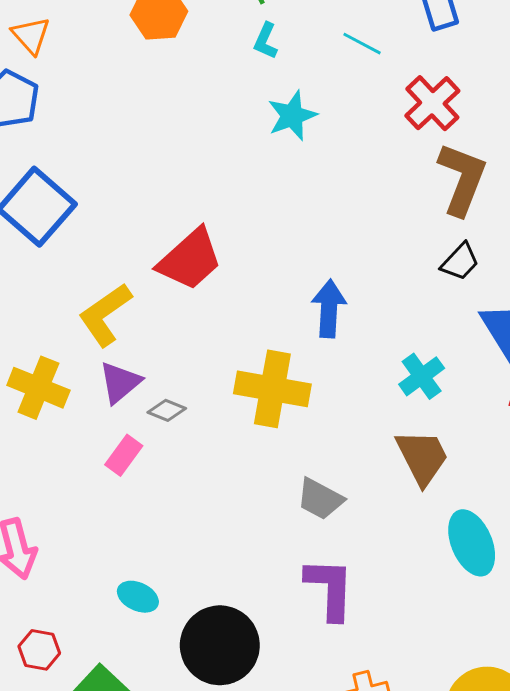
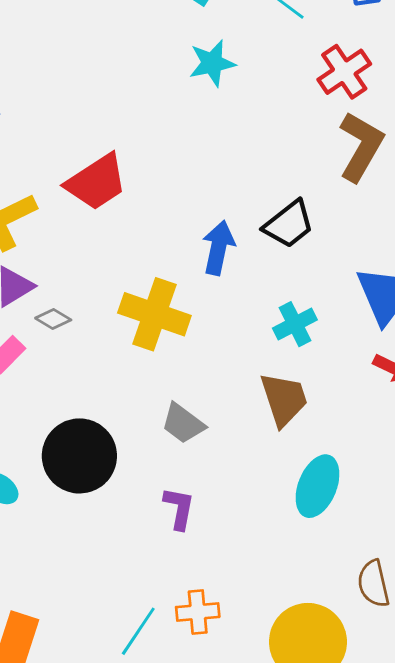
black trapezoid: (460, 262) -> (289, 224), moved, size x1.4
cyan ellipse: (472, 543) -> (317, 486), turned 36
purple L-shape: (330, 589) -> (179, 508), size x0.7
black circle: (220, 645) -> (79, 456), moved

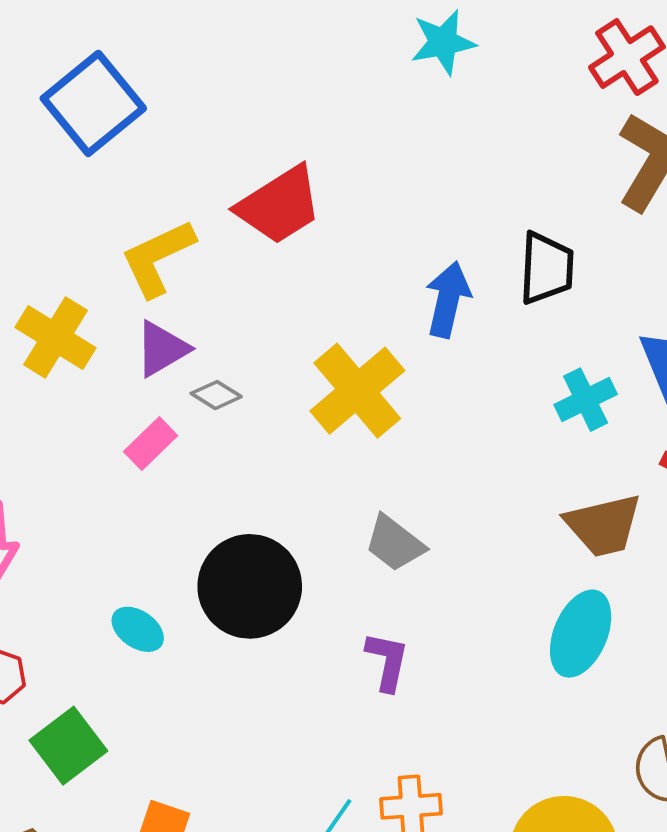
black trapezoid: (289, 224) -> (546, 268), turned -50
yellow cross: (154, 314) -> (357, 391), turned 30
cyan cross: (295, 324) -> (586, 400), moved
brown trapezoid: (284, 399) -> (603, 525), moved, turned 94

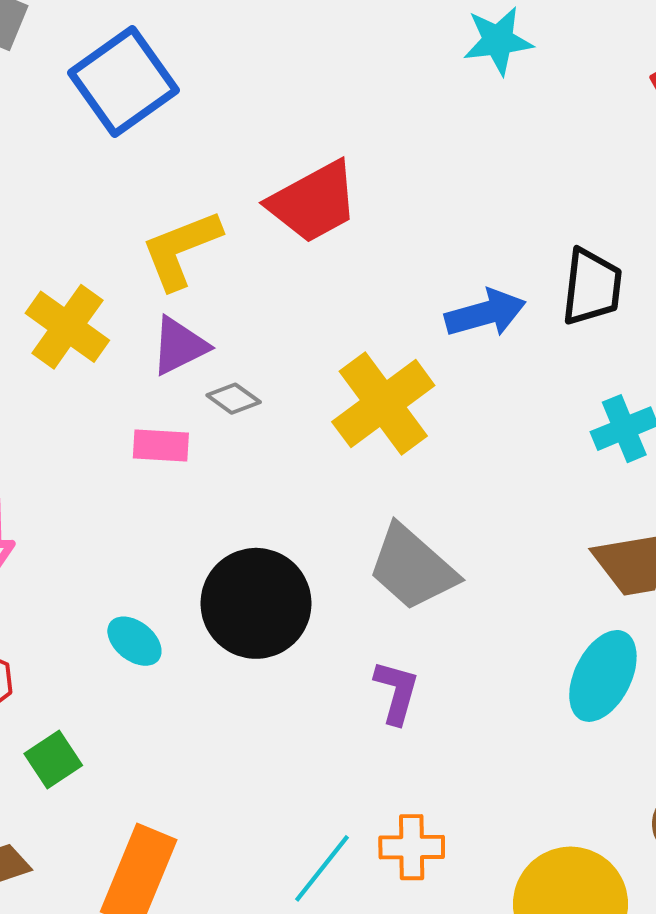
blue arrow: (448, 299) -> (485, 313), turned 58
pink rectangle: (151, 444) -> (161, 445), turned 44
gray trapezoid: (395, 543) -> (412, 568), size x1.4
green square: (68, 746) -> (53, 759), size x0.7

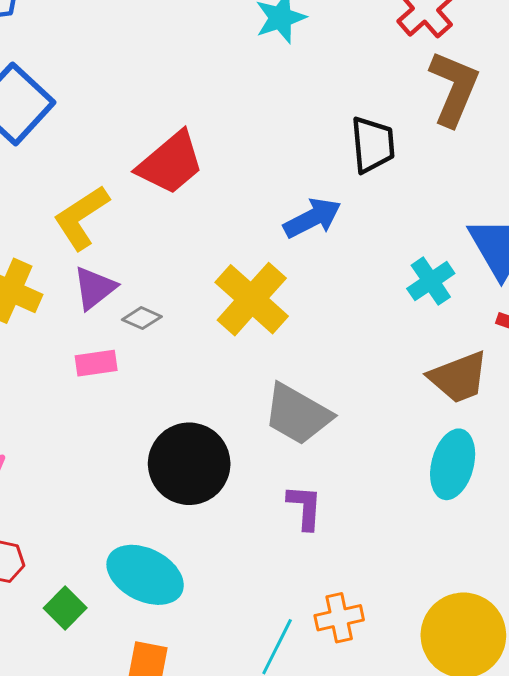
black trapezoid: (592, 287) -> (373, 145), moved
cyan ellipse: (134, 641) -> (145, 575), moved, size x1.8

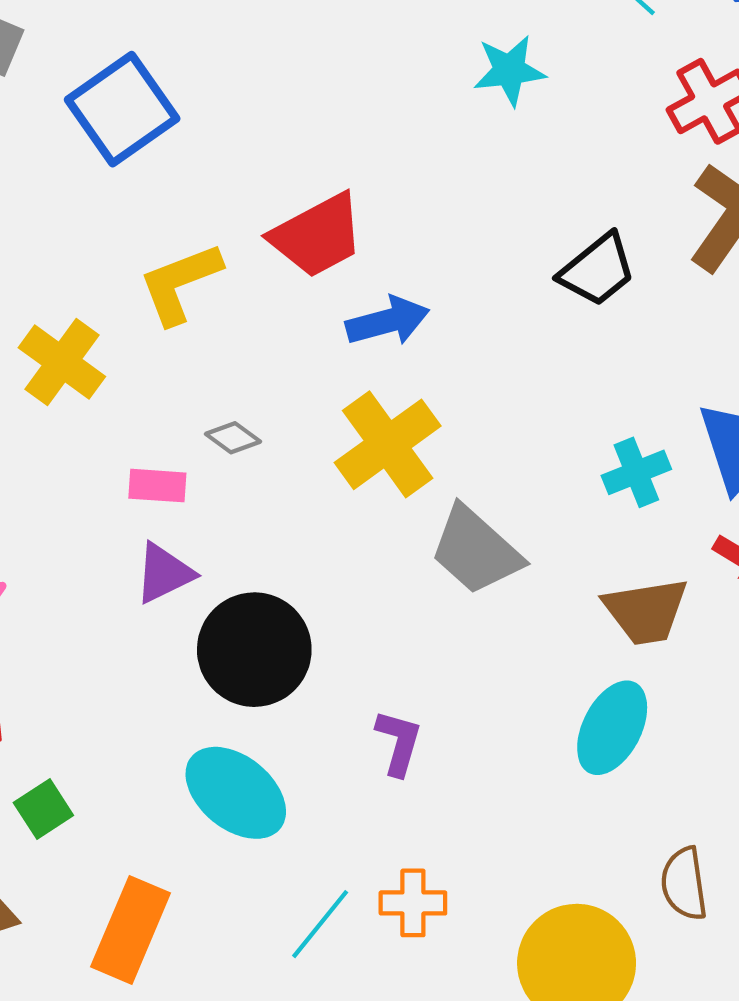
black trapezoid: (373, 145) -> (597, 270), turned 44
blue arrow: (312, 218) -> (388, 321), moved
purple triangle: (94, 288) -> (164, 573), moved
gray trapezoid: (298, 414) -> (476, 550), moved
cyan ellipse: (145, 575) -> (236, 793), moved

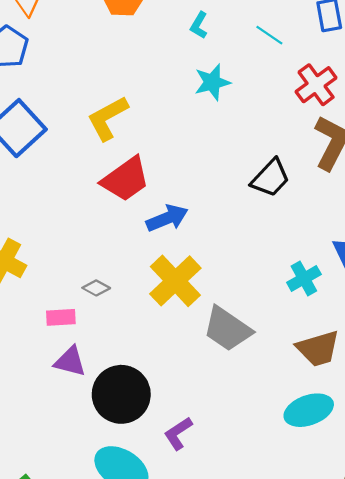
yellow L-shape: (180, 283) -> (108, 118), moved
purple triangle: (164, 573) -> (70, 361), turned 48
cyan ellipse: (612, 728) -> (309, 410), turned 51
purple L-shape: (399, 743) -> (178, 433), moved, turned -132

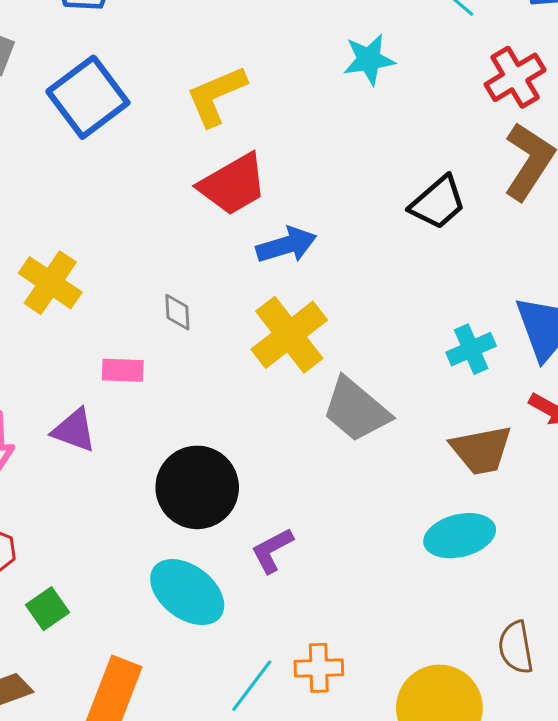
gray diamond: (96, 288) -> (177, 312), moved, turned 52
purple triangle: (70, 361) -> (74, 430), moved

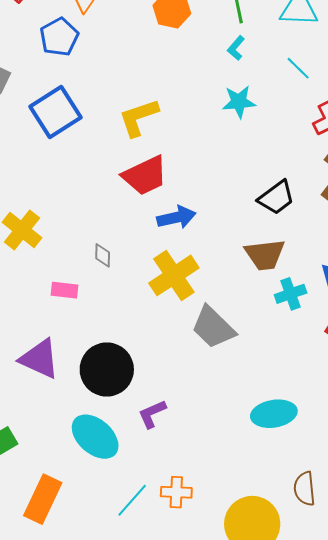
purple triangle: (74, 430) -> (40, 359), moved, size x1.4
brown trapezoid: (481, 450) -> (265, 255), moved

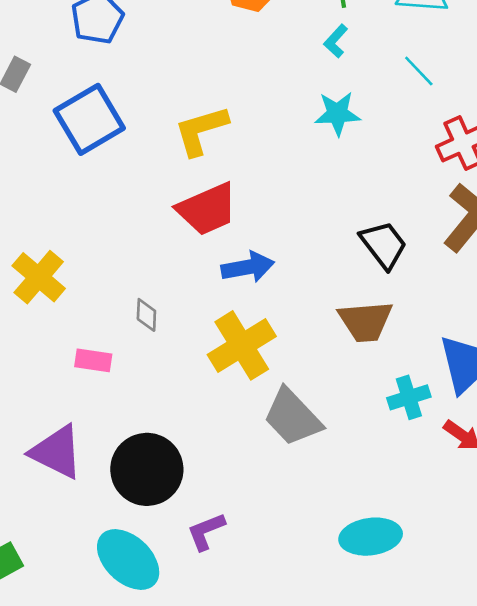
black trapezoid: (276, 198) -> (384, 245), turned -93
cyan cross: (291, 294) -> (409, 397), moved

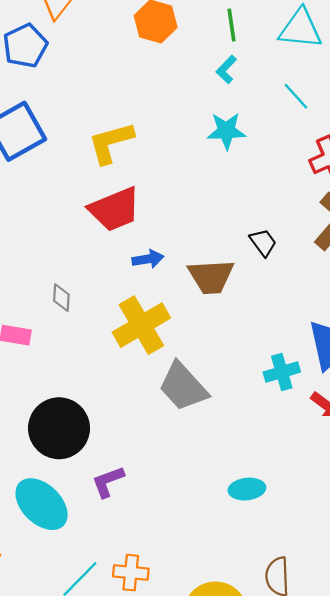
black trapezoid: (384, 245) -> (263, 243), size x0.7
blue arrow: (248, 267) -> (148, 259), size x0.7
brown trapezoid: (365, 321) -> (211, 277), moved
cyan ellipse: (371, 537) -> (247, 489), size x0.7

